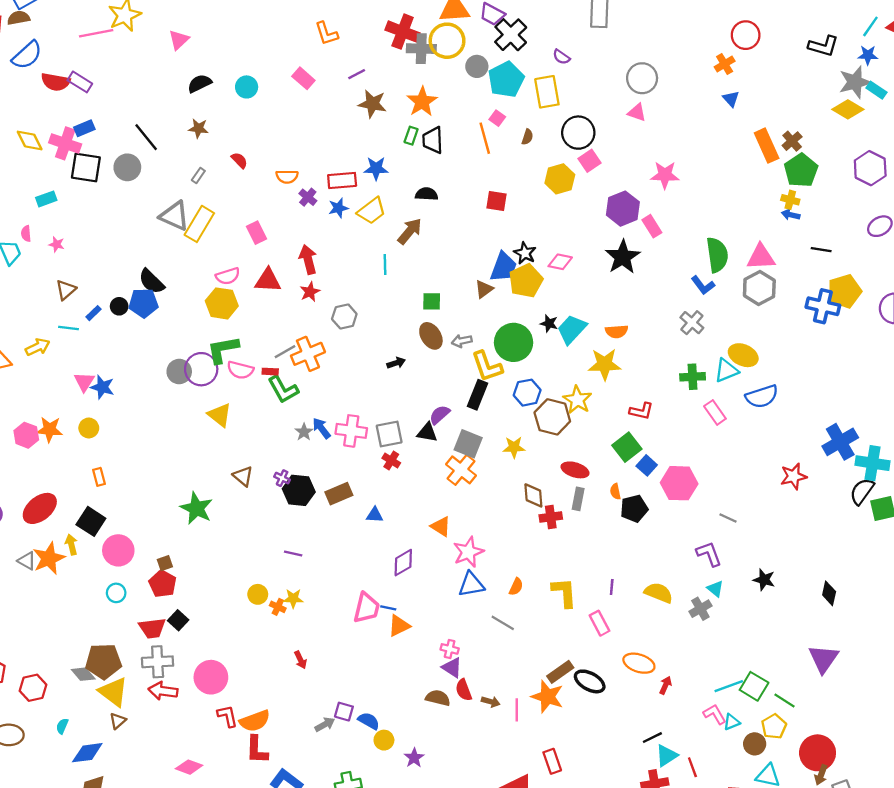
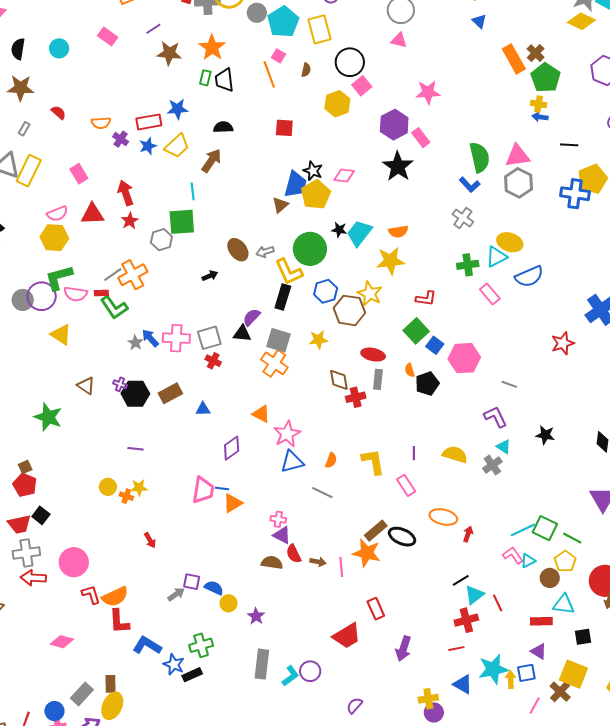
black semicircle: (200, 83) -> (18, 49), turned -50
brown star: (198, 128) -> (21, 88), size x1.5
green square: (432, 301) -> (182, 222), moved, size x1.6

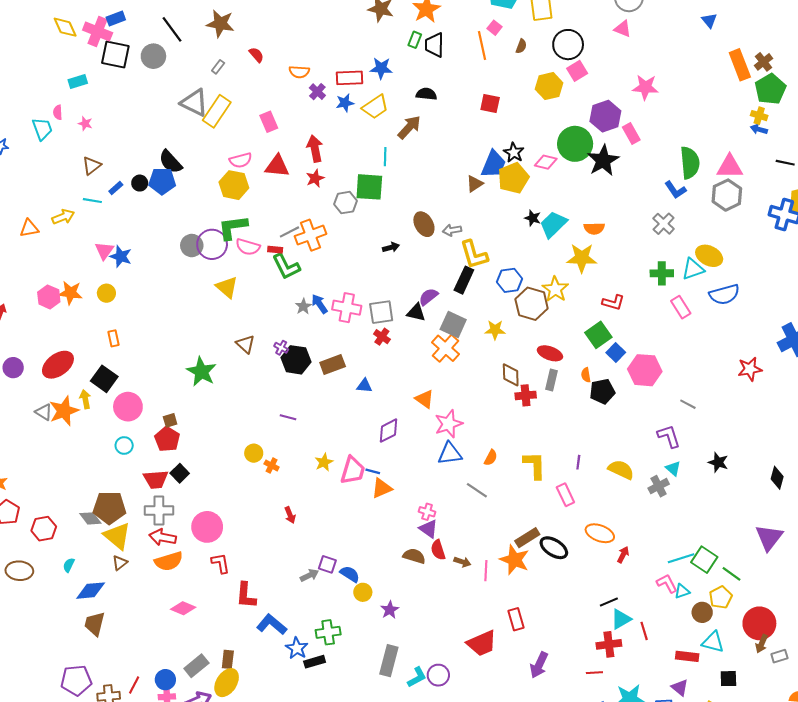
green circle: (310, 249) -> (575, 144), moved
yellow star: (139, 488) -> (324, 462), moved, turned -30
orange semicircle: (115, 597) -> (169, 561), moved

